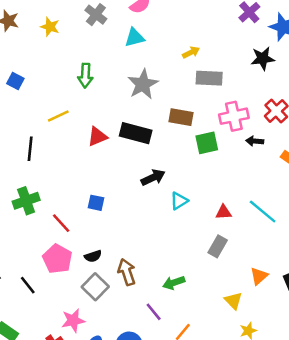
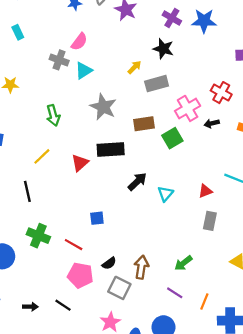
gray cross: (96, 15) -> (59, 60), moved
black star: (263, 58) -> (163, 49), moved, turned -30
green cross: (26, 201) -> (38, 236), turned -30
brown arrow: (127, 272) -> (141, 267), turned 45

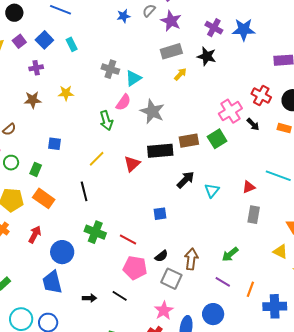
pink semicircle: (79, 42) -> (123, 102), moved
gray rectangle: (157, 84) -> (171, 51), moved
black arrow: (212, 123) -> (253, 124), turned -120
brown rectangle: (144, 124) -> (189, 141), moved
blue square: (97, 218) -> (160, 214), moved

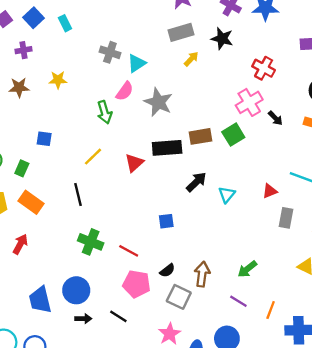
red cross: (261, 96) -> (264, 68), moved
gray rectangle: (254, 215) -> (286, 218), moved
blue circle: (62, 252) -> (76, 290), moved

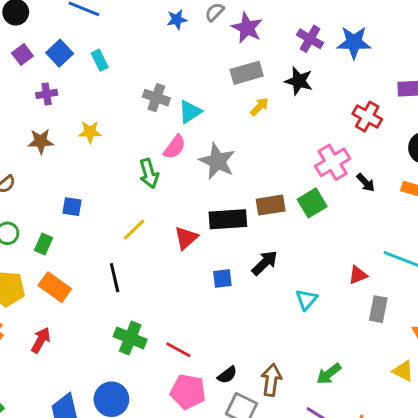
red cross: (264, 68) -> (367, 116), moved
cyan triangle: (227, 195) -> (306, 300), moved
blue square: (166, 221) -> (222, 278), moved

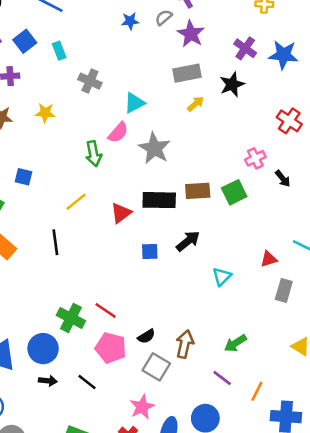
black star: (299, 81) -> (232, 84), turned 30
gray cross: (156, 98) -> (90, 81), moved
pink cross: (333, 162) -> (255, 158), size x0.7
green cross: (130, 338) -> (71, 318), moved

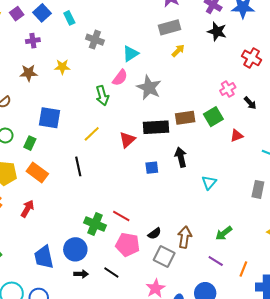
black star: (232, 84) -> (217, 32), moved, turned -30
blue square: (24, 177) -> (50, 118), size x1.6
black arrow: (188, 241) -> (181, 157), turned -60
red triangle: (269, 259) -> (237, 136), moved

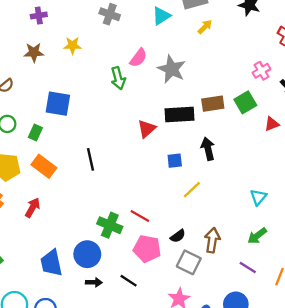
cyan triangle: (131, 54) -> (161, 16), moved
yellow line: (92, 134) -> (192, 190), moved
cyan triangle: (209, 183) -> (258, 197), moved

